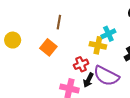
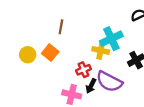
cyan cross: (108, 34) -> (111, 39), size x1.5
yellow circle: (13, 40) -> (28, 55), moved

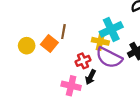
brown line: (61, 27) -> (63, 32), moved
purple semicircle: (109, 82) -> (109, 58), moved

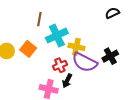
cyan cross: (111, 29) -> (57, 36), moved
brown line: (63, 32) -> (39, 19), moved

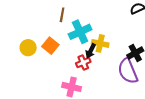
purple semicircle: (85, 62) -> (128, 71), moved, turned 40
black arrow: (67, 81) -> (91, 51), moved

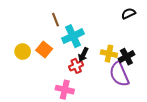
brown line: (62, 15) -> (55, 20), turned -32
yellow cross: (100, 43) -> (109, 54), moved

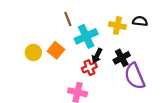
black semicircle: (128, 13) -> (140, 21), moved, turned 32
yellow cross: (109, 54) -> (117, 26), moved
black cross: (126, 57) -> (122, 58), moved

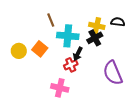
cyan cross: (86, 36) -> (68, 36), turned 30
black cross: (122, 58) -> (95, 38), moved

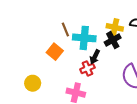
brown line: (51, 20) -> (65, 29), moved
yellow circle: (19, 51) -> (33, 83), moved

